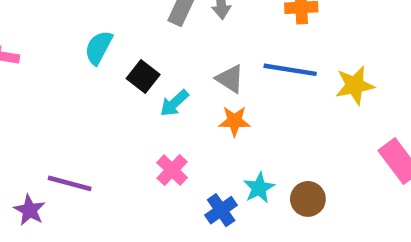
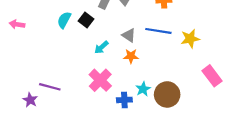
black square: (143, 76) -> (86, 20), moved
pink cross: (172, 170) -> (100, 80), size x1.5
brown circle: (308, 199) -> (167, 94), size x1.5
blue cross: (221, 210) -> (124, 100), turned 32

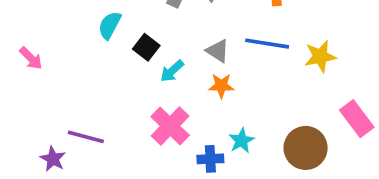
black square: (86, 20) -> (146, 47), moved
pink arrow: (17, 24) -> (31, 58), moved, turned -144
brown circle: (167, 94) -> (306, 148), moved

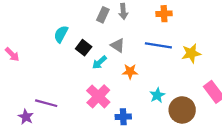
gray triangle: (218, 51) -> (118, 45), moved
cyan star: (241, 141) -> (157, 95), moved

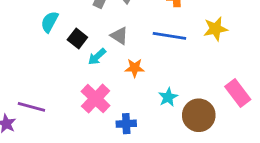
yellow star: (191, 53) -> (215, 29), moved

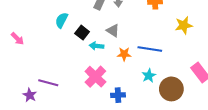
blue line: (169, 36) -> (150, 49), moved
cyan arrow: (97, 57) -> (96, 46), turned 48

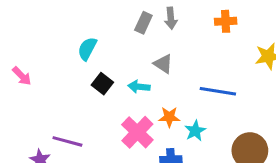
black square: (82, 33) -> (102, 84), moved
orange star: (124, 54) -> (169, 117), moved
cyan star: (149, 76) -> (195, 131), moved

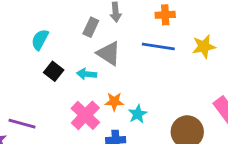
gray rectangle: (143, 23) -> (91, 27), moved
gray triangle: (163, 64) -> (109, 53), size x1.4
blue line: (218, 91) -> (158, 46), moved

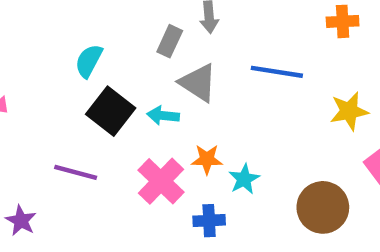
orange cross: (165, 15) -> (343, 21), moved
yellow star: (204, 46) -> (349, 111), moved
black square: (54, 71) -> (111, 111), size x1.5
purple line: (22, 124) -> (76, 172), moved

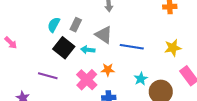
gray rectangle: (170, 41) -> (76, 25), moved
blue line: (277, 72) -> (132, 47), moved
cyan star: (244, 179) -> (141, 79), moved

